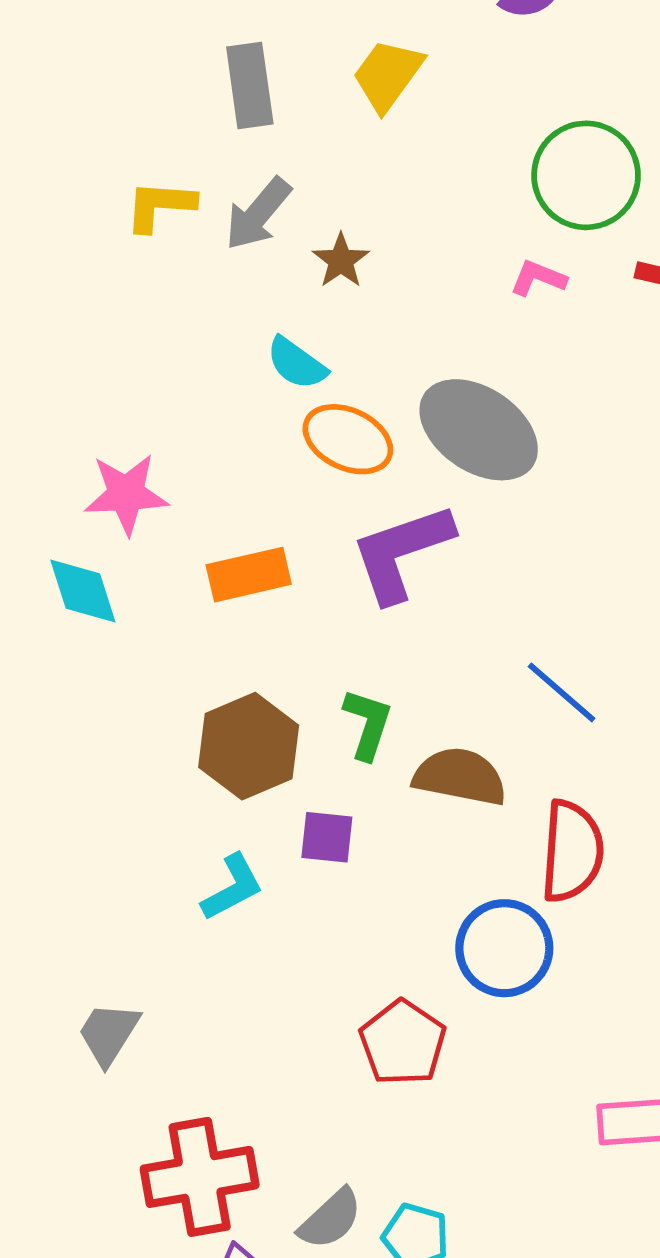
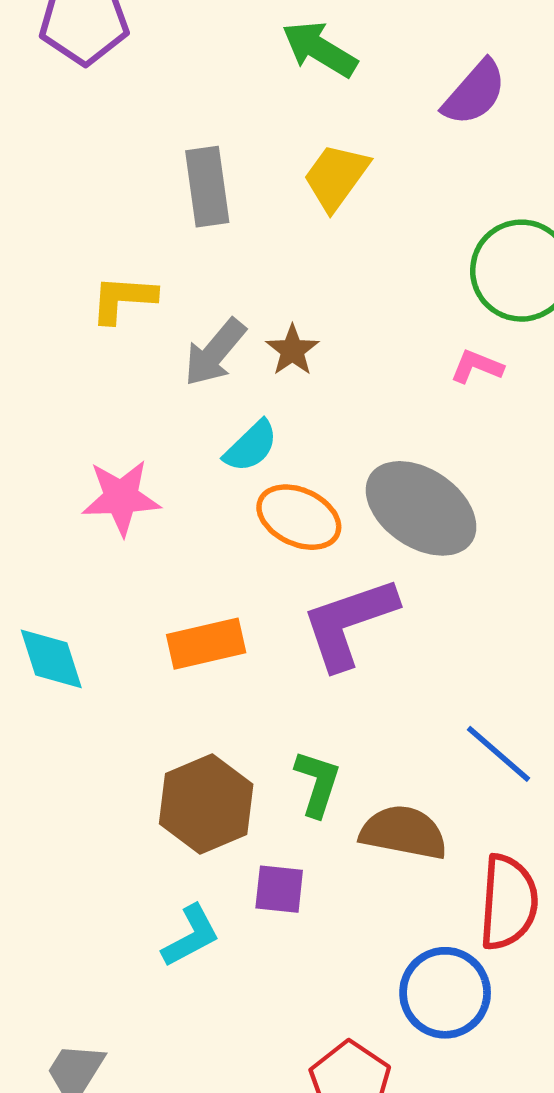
gray arrow: (258, 214) -> (215, 352), moved
cyan semicircle: (297, 363) -> (251, 446), turned -80
pink star: (126, 494) -> (121, 497), moved

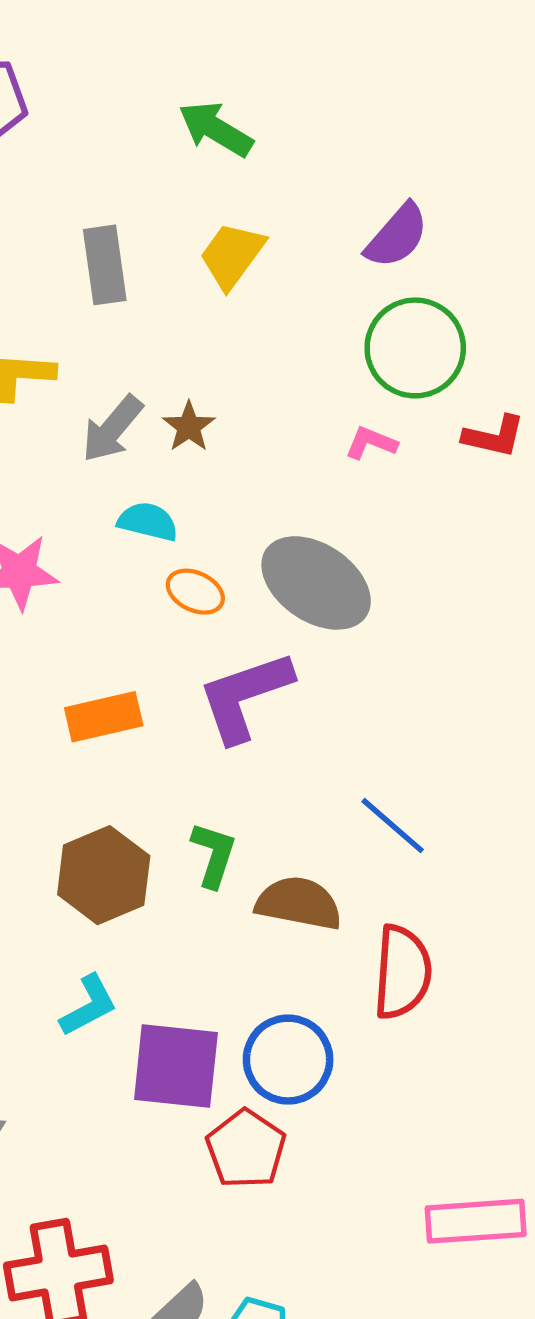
purple semicircle: (474, 93) -> (397, 236), moved
cyan semicircle: (251, 446) -> (148, 522), turned -122
orange ellipse: (299, 517) -> (195, 592), size x0.7
purple square: (279, 889) -> (176, 1066), moved, size x1.8
blue circle: (445, 993) -> (288, 1060), moved

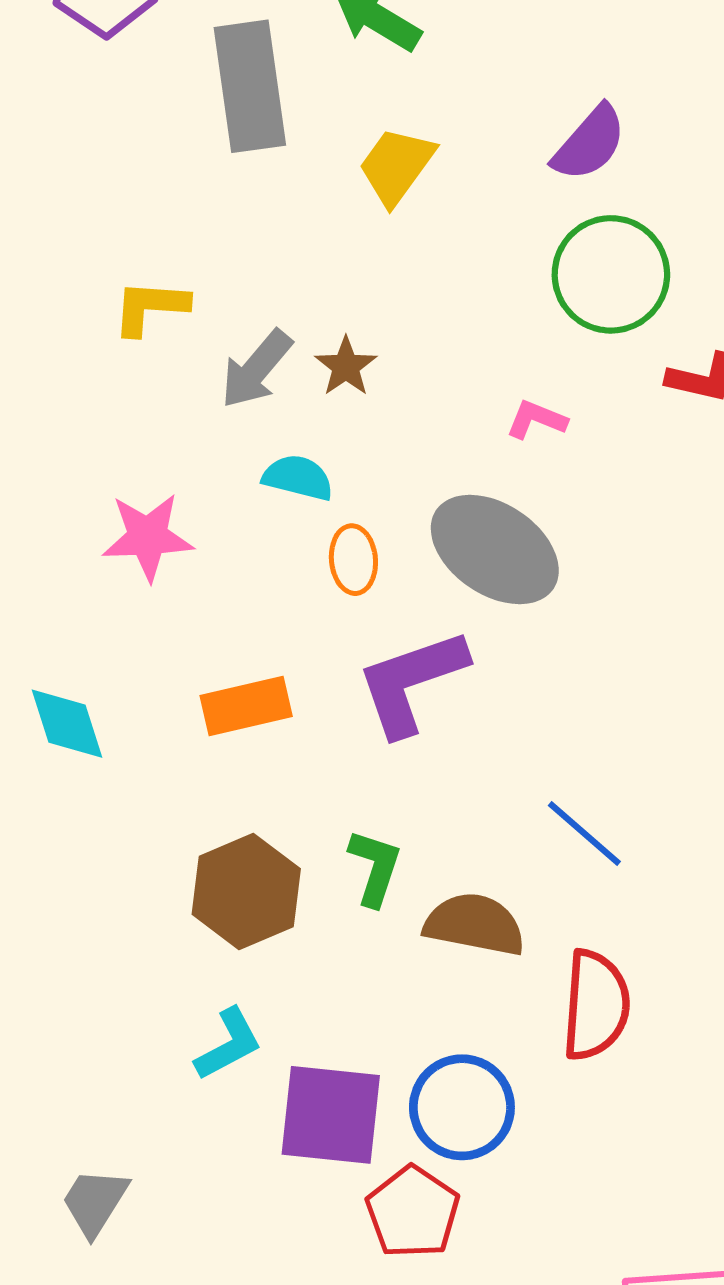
gray rectangle: (105, 265) -> (250, 86), moved, size x1.4
pink L-shape: (371, 443) -> (536, 420), moved
orange ellipse: (195, 592) -> (353, 560), turned 60

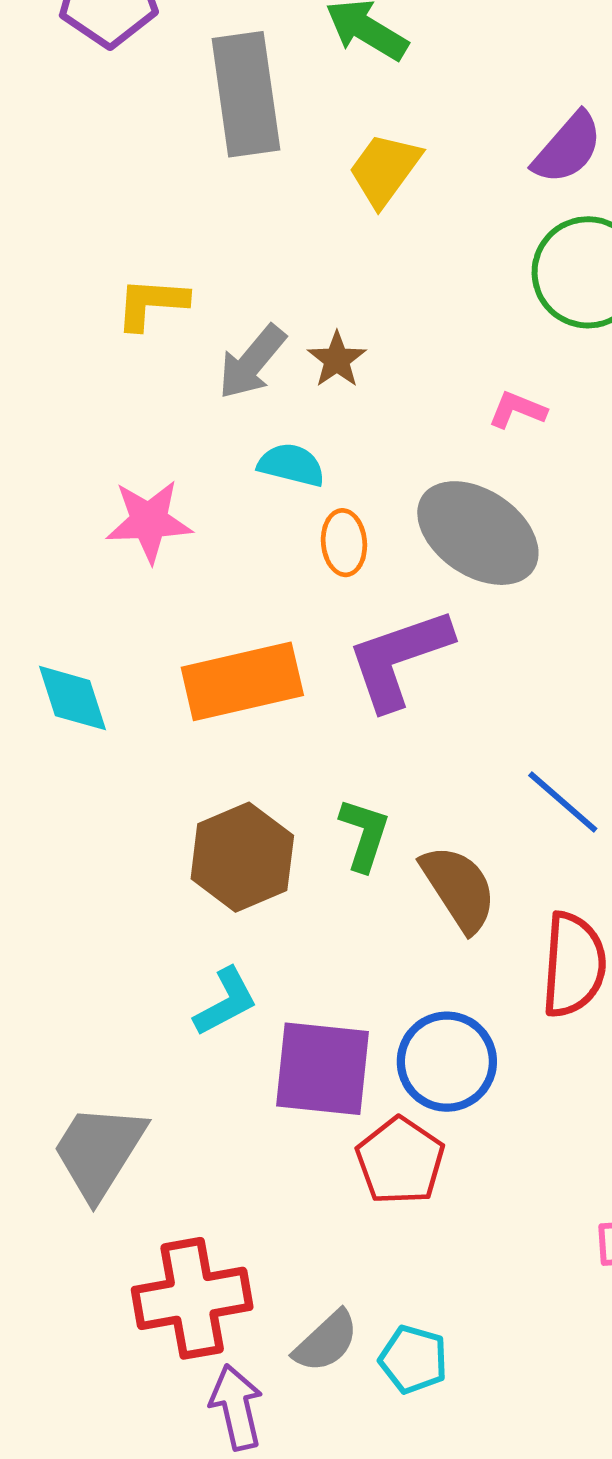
orange rectangle: (246, 706) -> (242, 681), size x1.4
brown semicircle: (475, 924) -> (459, 888), turned 46
gray trapezoid: (95, 1202) -> (99, 1151), size x1.5

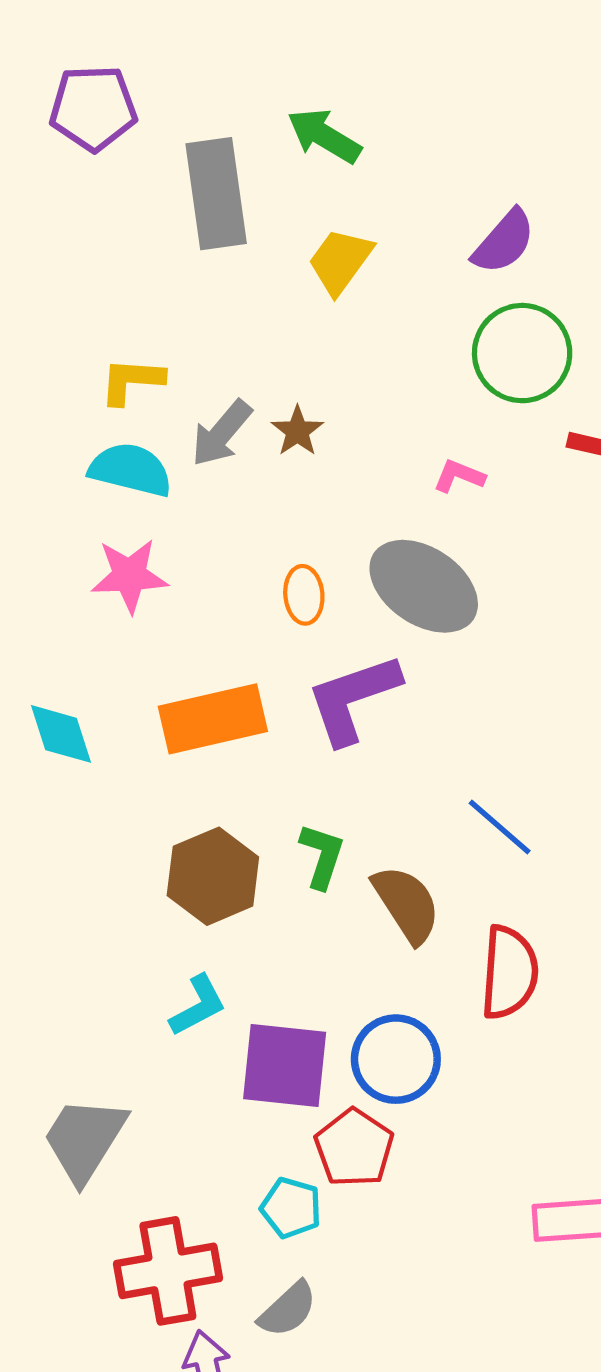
cyan semicircle: (291, 465) -> (131, 470), moved, size x1.4
cyan pentagon: (413, 1359) -> (291, 1208), moved

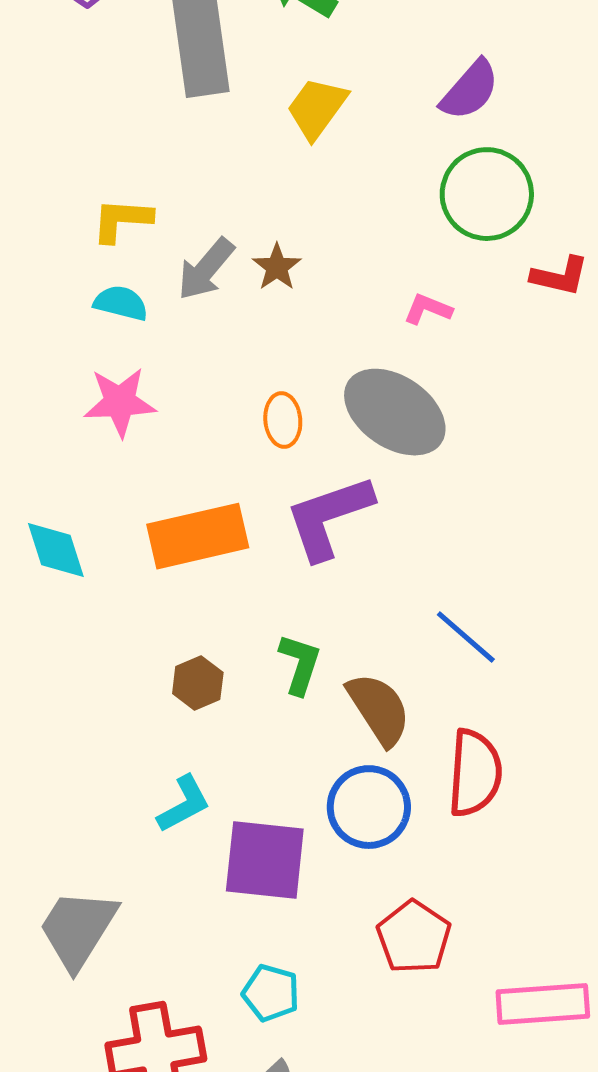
cyan semicircle: (131, 470) -> (121, 303), size x0.7
brown hexagon: (213, 876) -> (198, 683), size x0.6
blue circle: (396, 1059) -> (369, 807), moved
red pentagon: (354, 1148) -> (414, 937), moved

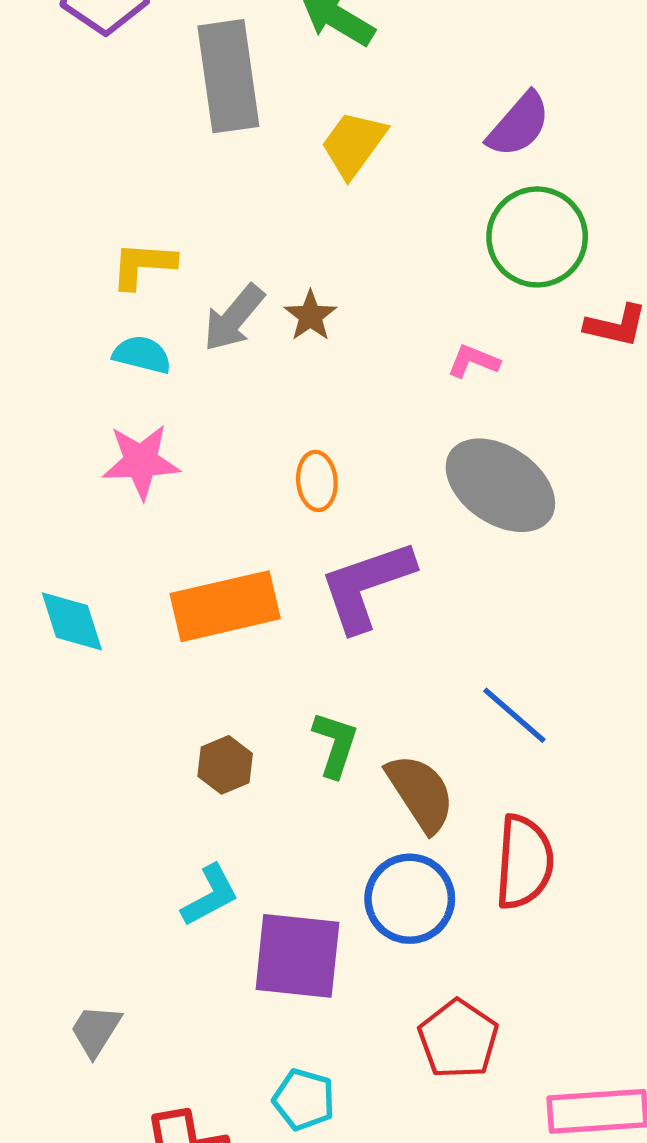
gray ellipse: (395, 412) -> (500, 485), moved
gray trapezoid: (78, 929) -> (96, 1030), size x0.6

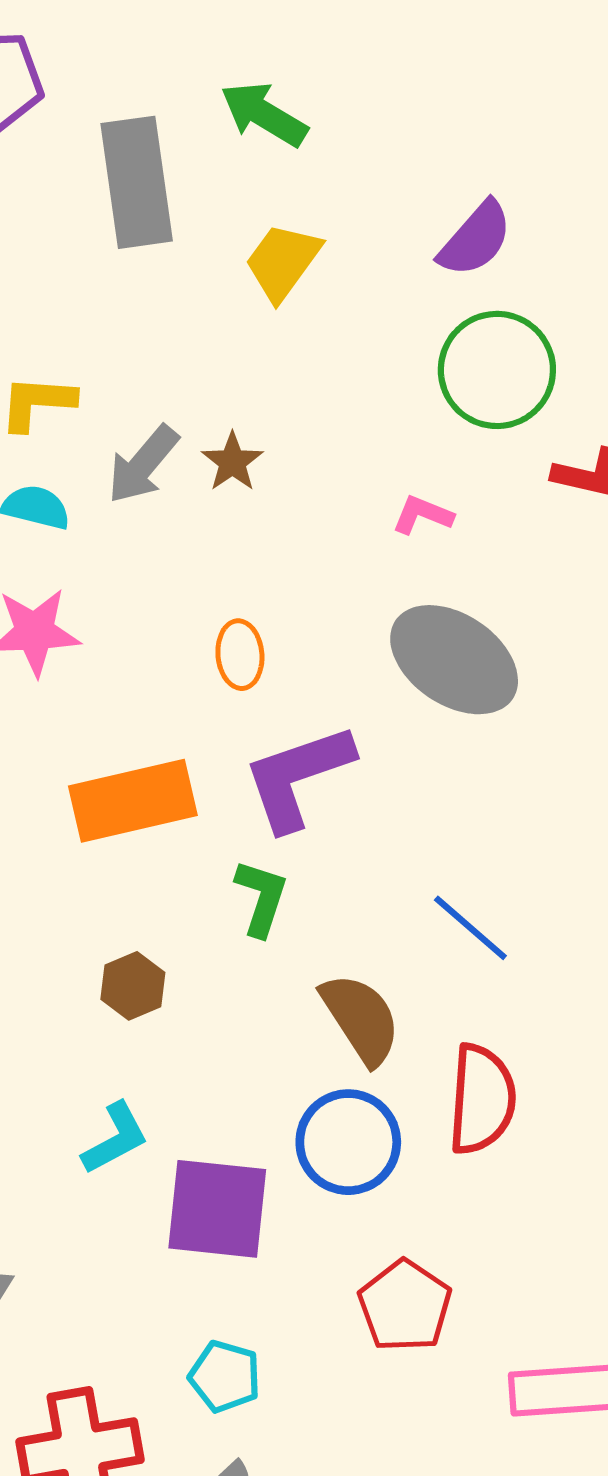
green L-shape: (335, 744) -> (261, 898), moved

